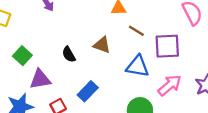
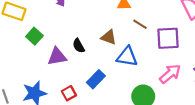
green square: (22, 56) -> (34, 36), moved
blue triangle: (138, 66) -> (127, 57), moved
purple triangle: (40, 79) -> (57, 57), moved

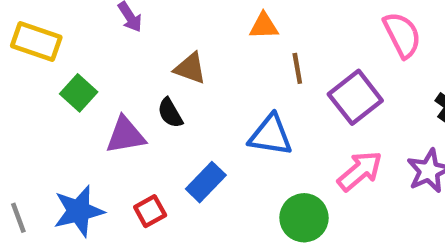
brown line: (140, 24) -> (297, 68), turned 48
brown triangle: (109, 37) -> (190, 68), moved
purple square: (168, 38) -> (355, 97), turned -35

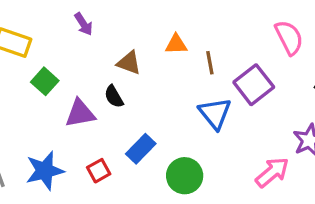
orange triangle: (264, 26) -> (176, 44), moved
blue triangle: (271, 135) -> (215, 113), moved, turned 42
pink arrow: (360, 171) -> (272, 172), moved
green circle: (304, 218) -> (185, 176), moved

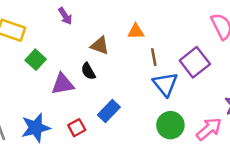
brown line: (210, 63) -> (154, 57), moved
green circle: (185, 176) -> (170, 125), moved

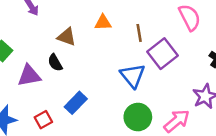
brown line: (154, 57) -> (139, 33), moved

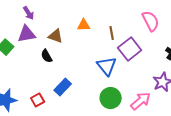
purple triangle: (29, 76) -> (27, 34), moved

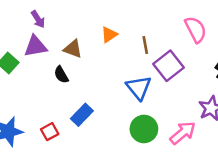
orange triangle: (84, 25) -> (109, 35), turned -32

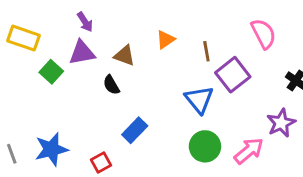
red square: (50, 132) -> (101, 162), moved

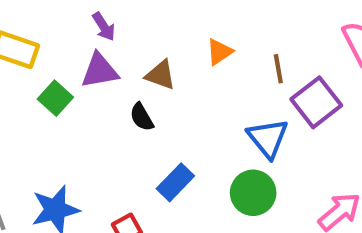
green circle: (205, 146) -> (253, 193), moved

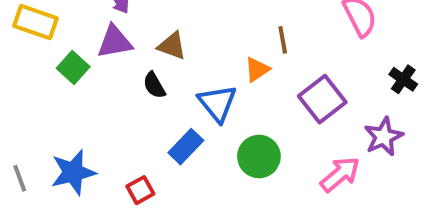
orange triangle: (219, 52) -> (257, 69), moved
purple square: (316, 102) -> (322, 99), moved
blue triangle: (268, 138) -> (217, 103), moved

